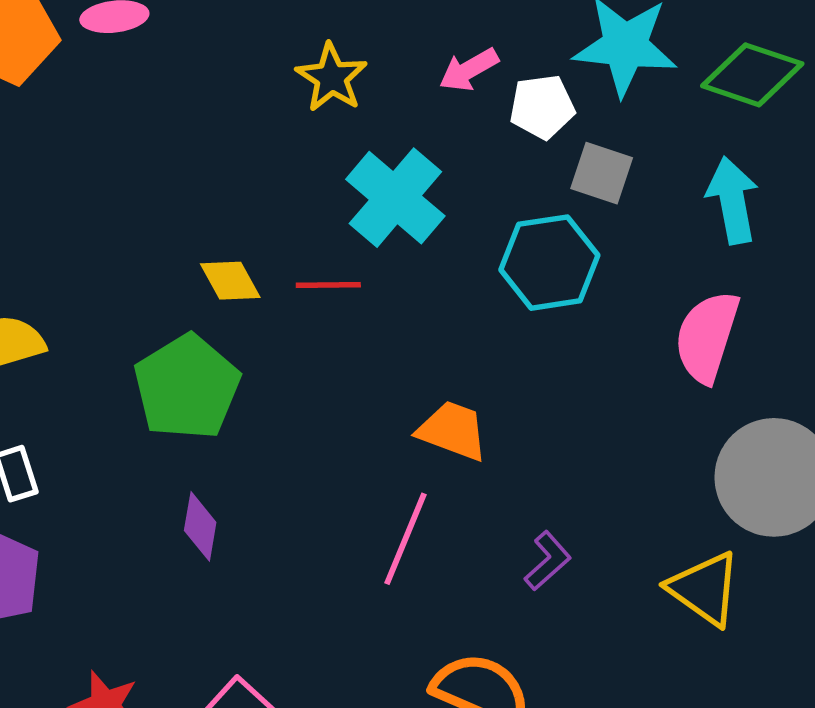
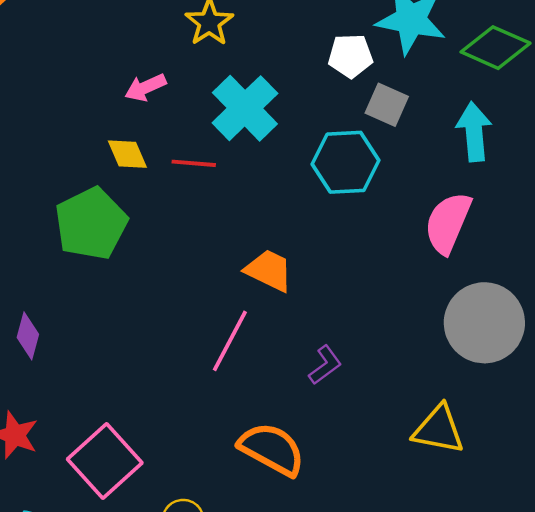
pink arrow: (469, 70) -> (145, 87), moved
purple diamond: (200, 526) -> (28, 336), moved
yellow triangle: (704, 589) -> (439, 429), moved, turned -30

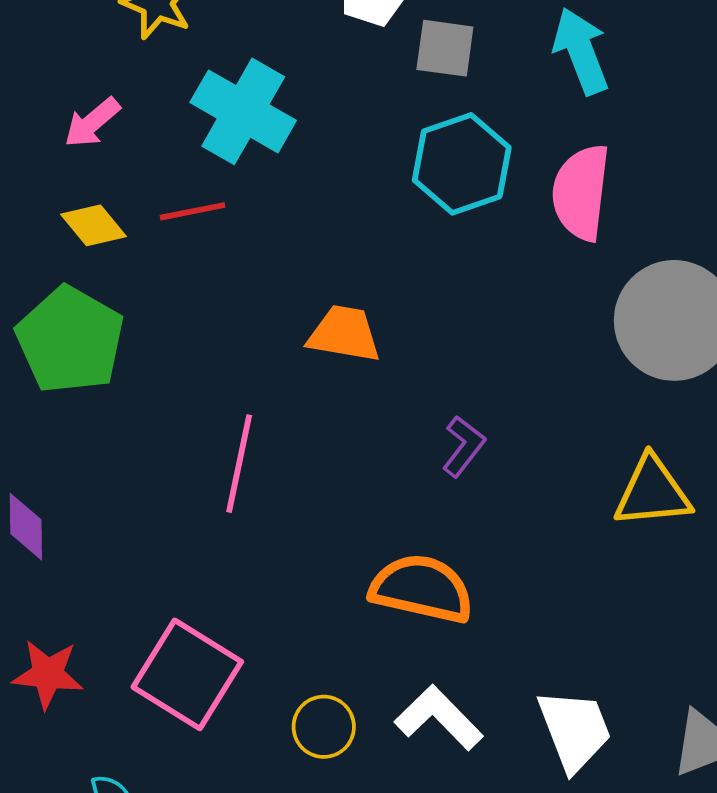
cyan hexagon: (346, 162) -> (462, 164), moved
pink line: (230, 341) -> (239, 464), moved

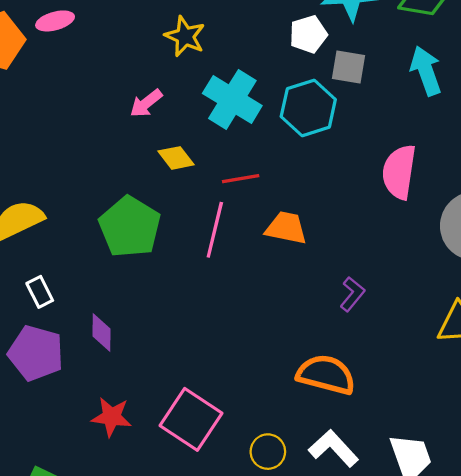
cyan hexagon: (462, 164) -> (308, 108), moved
pink semicircle: (581, 192) -> (399, 172), moved
red line: (192, 211) -> (241, 179), moved
yellow diamond: (94, 225) -> (176, 158), moved
pink line: (239, 464) -> (215, 230), moved

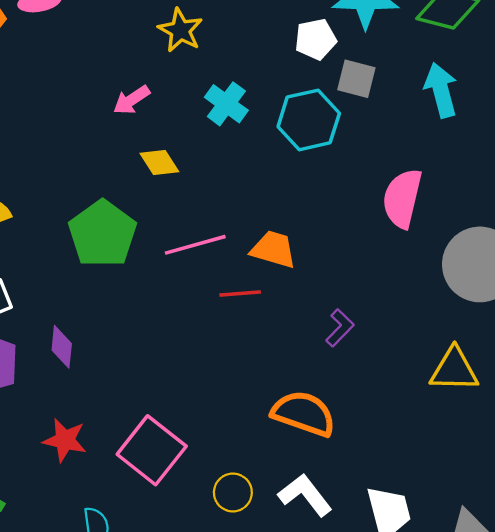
cyan cross: (232, 100) -> (226, 104), size x0.7
red line: (241, 179) -> (240, 293), moved
pink line: (215, 230) -> (195, 245), turned 56

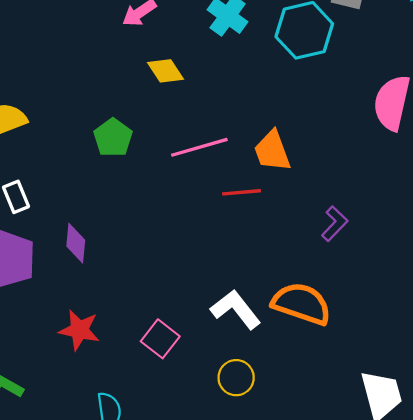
green pentagon: (102, 234) -> (113, 138), size x0.6
orange trapezoid: (273, 249) -> (272, 151), turned -126
pink square: (152, 450) -> (160, 339), size x0.6
white L-shape: (305, 495) -> (236, 309), moved

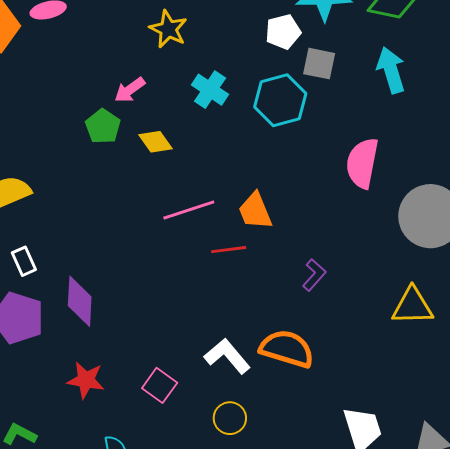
green pentagon: (113, 138) -> (103, 126), moved
purple diamond: (76, 243) -> (80, 301), size x1.4

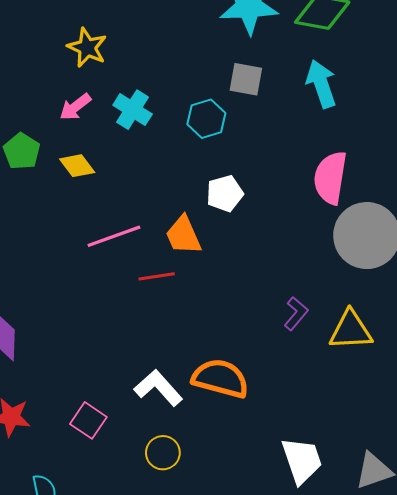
white pentagon: (283, 32) -> (225, 193), moved
pink arrow: (130, 90) -> (75, 107), moved
cyan hexagon: (280, 100) -> (206, 119), size x0.7
pink semicircle: (362, 163) -> (330, 178), moved
purple L-shape: (314, 275) -> (296, 314), moved

